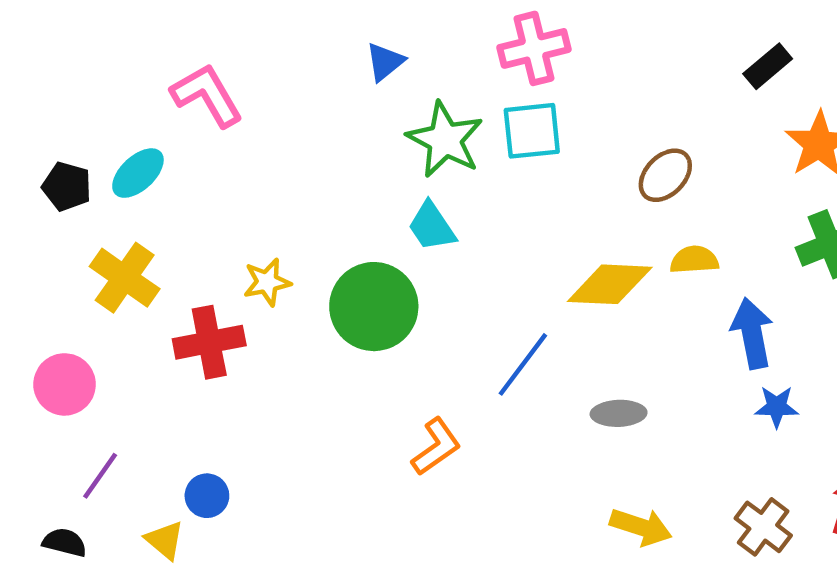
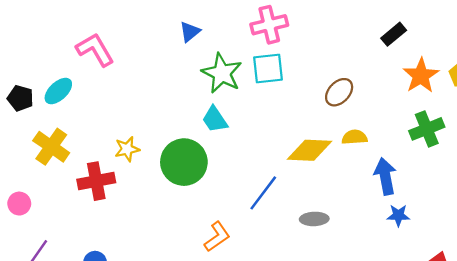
pink circle: (65, 384) -> (19, 204), size x0.7

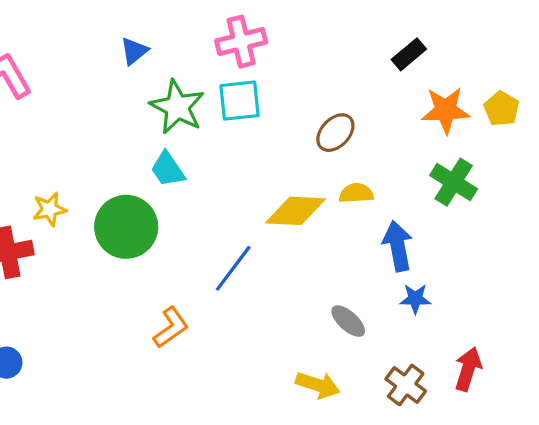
orange star: (421, 76) -> (446, 110), turned 30
green cross: (427, 129) -> (454, 182), turned -36
gray ellipse: (314, 219) -> (348, 321), moved, turned 44

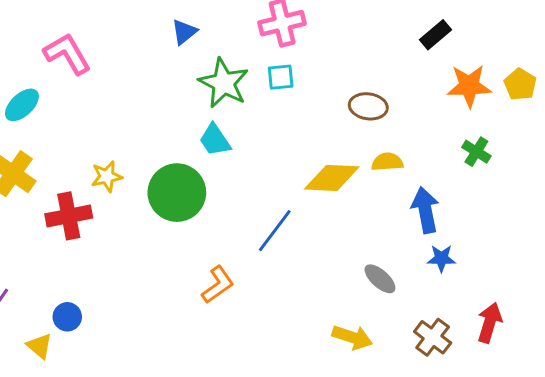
cyan square: (240, 101) -> (281, 77), size x0.7
brown ellipse: (335, 133) -> (368, 106), turned 54
green cross: (454, 182) -> (476, 152), size x0.7

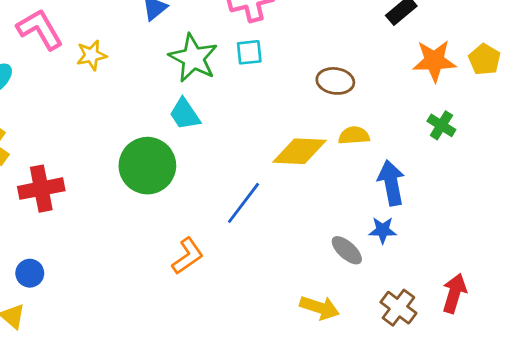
yellow star: (107, 177) -> (91, 55), moved
blue star: (441, 258) -> (383, 230), moved
blue circle: (67, 317) -> (30, 273), moved

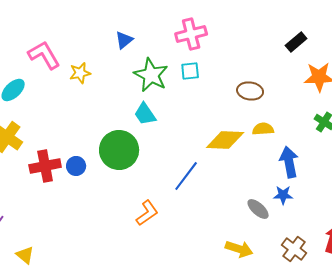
blue circle: (30, 273) -> (76, 166), moved

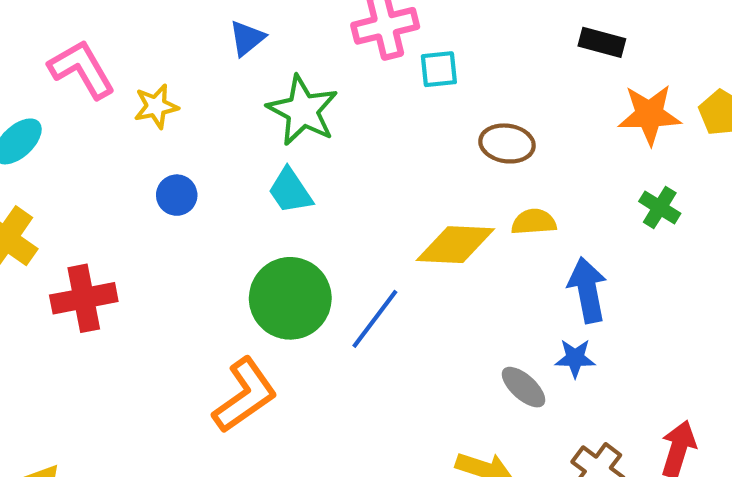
black rectangle: (296, 42) -> (602, 42), turned 55
cyan square: (190, 71) -> (439, 69), moved
green circle: (119, 150) -> (290, 298), moved
blue circle: (76, 166) -> (177, 195), moved
orange L-shape: (147, 213) -> (245, 395), moved, size x1.4

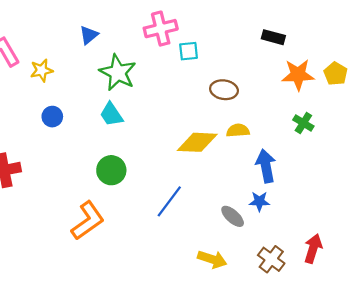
green circle: (290, 298) -> (111, 170), size x0.7
blue line: (375, 319) -> (169, 201), moved

